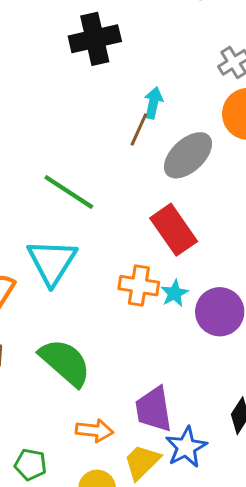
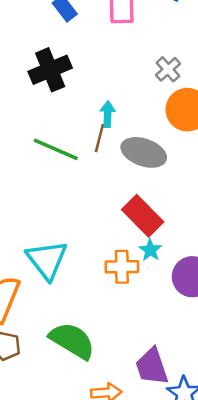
gray ellipse: (188, 155) -> (144, 152), turned 72
green line: (69, 192) -> (56, 149), moved
cyan star: (174, 293) -> (150, 250), moved

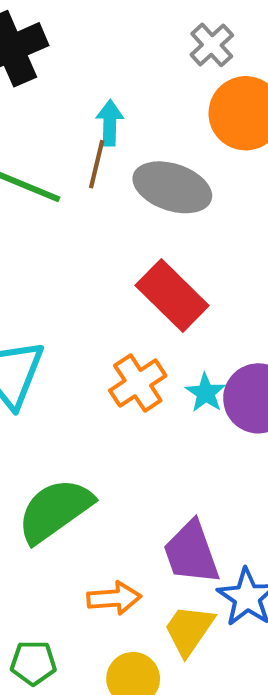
cyan star: (150, 250) -> (206, 393), moved
orange cross: (122, 267) -> (138, 383), turned -32
green semicircle: (72, 341) -> (55, 510), turned -66

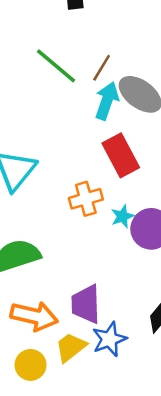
cyan arrow: (110, 123) -> (107, 101), moved, size x1.4
orange arrow: (114, 598) -> (34, 316), size x1.5

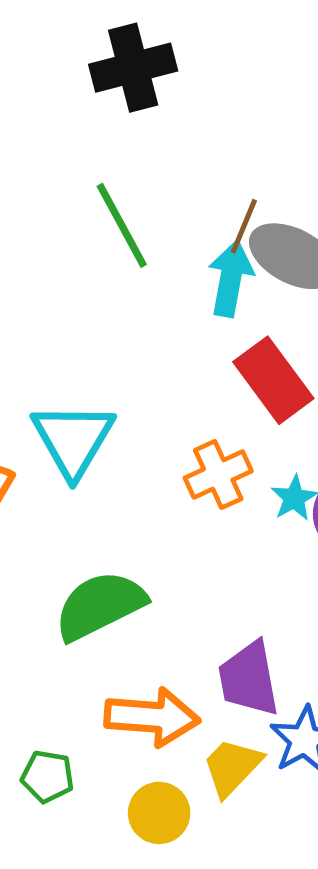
green line: (56, 66) -> (122, 225), turned 30
brown line: (102, 68) -> (244, 226), moved

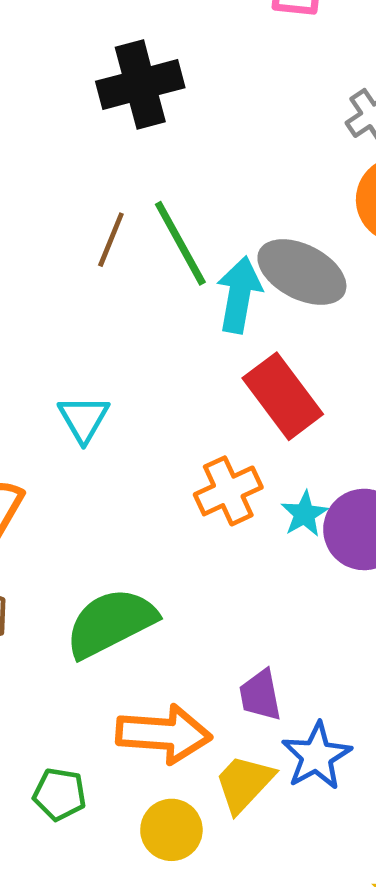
green line: (122, 225) -> (180, 243), moved
brown line: (244, 226) -> (111, 240), moved
cyan triangle: (73, 440) -> (84, 419), moved, size x0.6
purple trapezoid: (249, 679) -> (260, 695), size x0.7

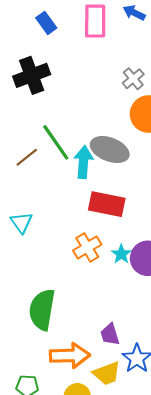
brown line: (111, 240) -> (27, 157), moved, turned 35
red rectangle: (283, 396) -> (107, 204), turned -36
green semicircle: (111, 623) -> (42, 310), turned -48
yellow trapezoid: (244, 783) -> (107, 373), turned -148

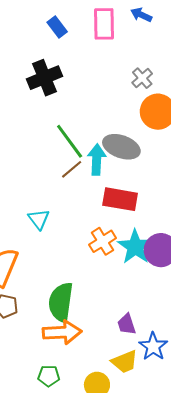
brown line: (27, 157) -> (72, 169), moved
cyan star: (121, 254) -> (135, 247), size x1.8
orange arrow: (70, 355) -> (62, 332), moved

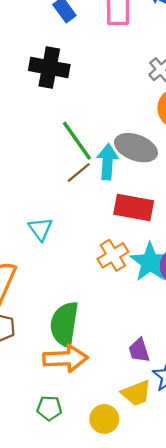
black cross: (45, 78) -> (49, 68), turned 32

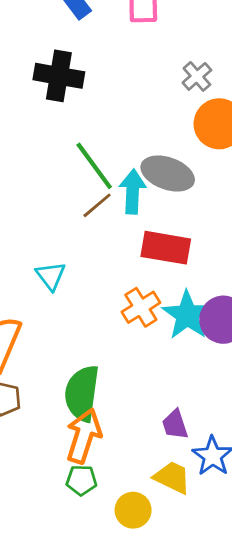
orange arrow: (65, 358) -> (84, 436), turned -69
yellow trapezoid: (136, 393) -> (172, 477), turned -132
green pentagon: (49, 408) -> (81, 480), moved

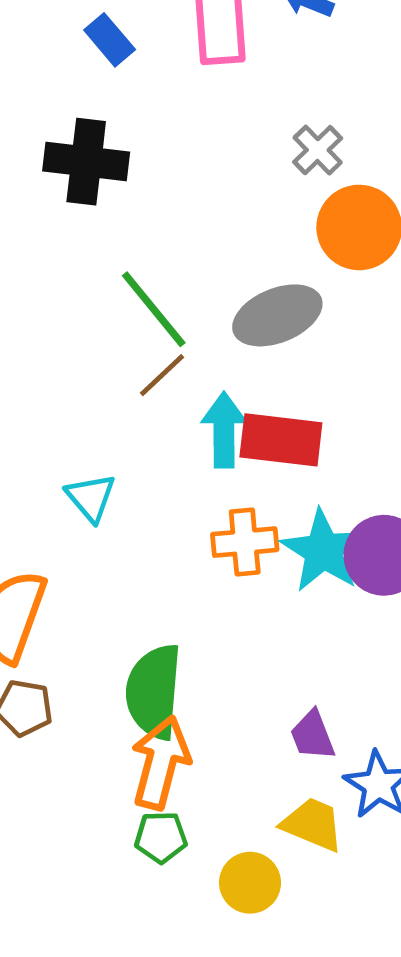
gray ellipse: (168, 174) -> (277, 315), turned -39
cyan arrow: (133, 192) -> (224, 430), moved
orange cross: (141, 307) -> (245, 542), turned 30

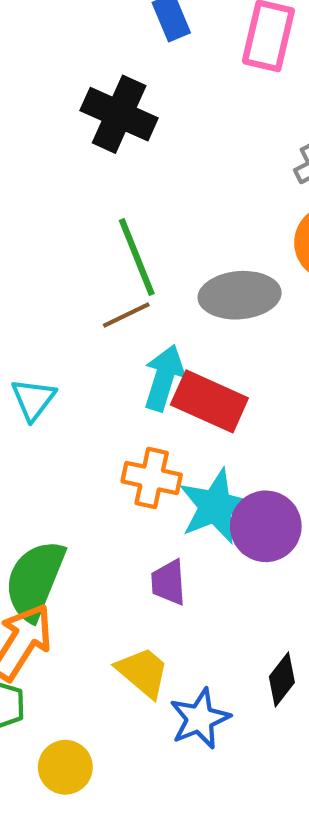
purple trapezoid: (312, 735) -> (168, 582), moved
yellow trapezoid: (313, 824) -> (143, 672), moved

